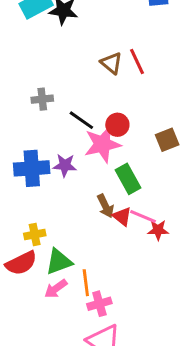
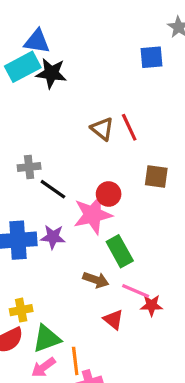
black line: (81, 120) -> (53, 189), moved
brown square: (167, 140) -> (156, 177), moved, turned 30
brown arrow: (105, 206) -> (96, 280), turned -45
red triangle: (122, 216) -> (113, 320), moved

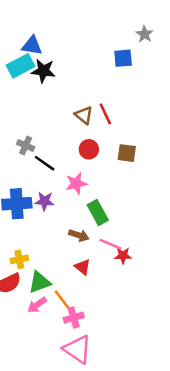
gray cross: (29, 167) -> (26, 146), turned 30
red circle: (109, 194) -> (89, 149), moved
pink star: (93, 215) -> (76, 183), size x0.7
red triangle: (113, 320) -> (83, 267), moved
orange line: (75, 361) -> (62, 300), turned -30

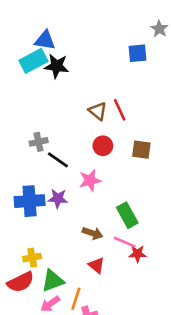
gray cross: (26, 146) -> (39, 142), turned -36
green rectangle: (98, 213) -> (127, 215), moved
orange line: (62, 300) -> (76, 299), turned 55

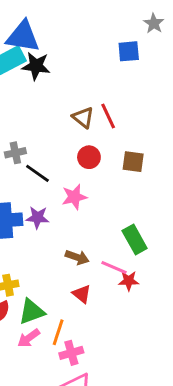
blue triangle: (45, 40) -> (23, 37), size x1.4
green rectangle: (127, 215) -> (135, 240), moved

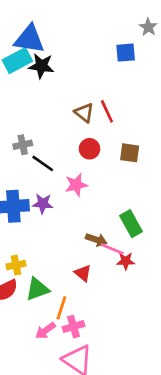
brown arrow: (77, 257) -> (96, 240), moved
pink arrow: (29, 338) -> (45, 331), moved

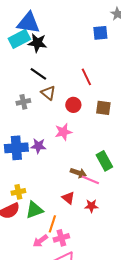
brown triangle: (84, 113) -> (48, 93), moved
black line: (43, 163) -> (38, 74), moved
red star: (126, 261) -> (91, 206), moved

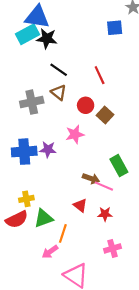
black line: (38, 74) -> (59, 70), moved
gray cross: (23, 102) -> (32, 102), size x1.5
brown square: (103, 108) -> (105, 115), moved, turned 35
pink cross: (61, 238) -> (112, 248), moved

